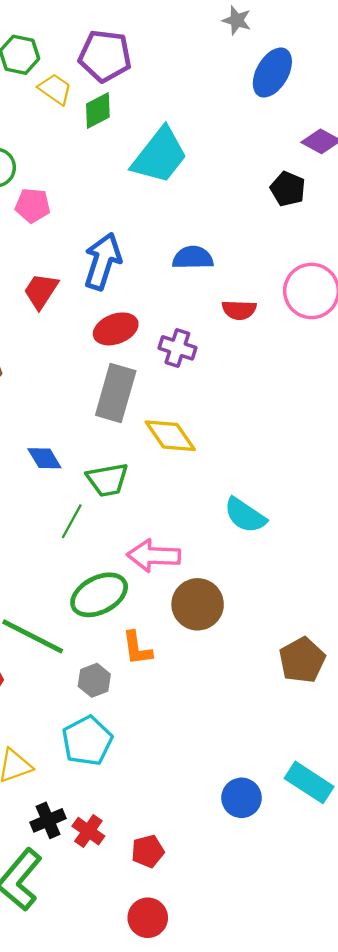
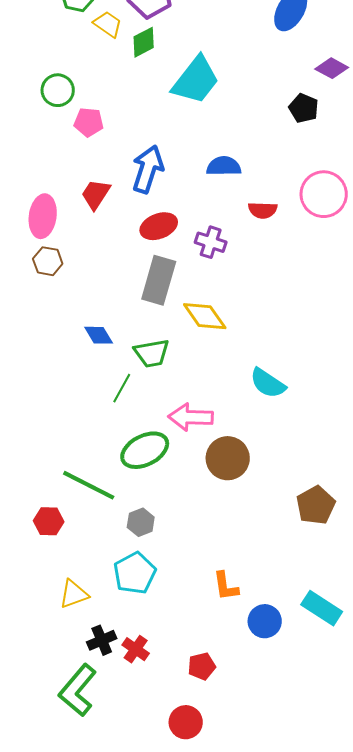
orange L-shape: (137, 648) -> (226, 586), moved
red pentagon: (148, 851) -> (202, 666), moved

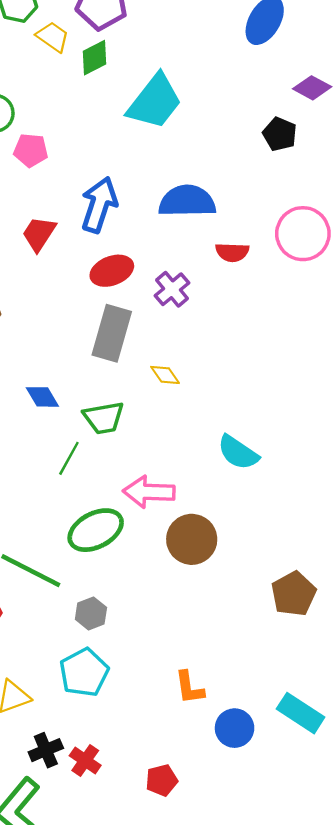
blue semicircle: (224, 166) -> (187, 201), size x1.4
purple cross: (211, 242) -> (172, 289), turned 32
yellow diamond: (205, 316) -> (165, 375), size x0.6

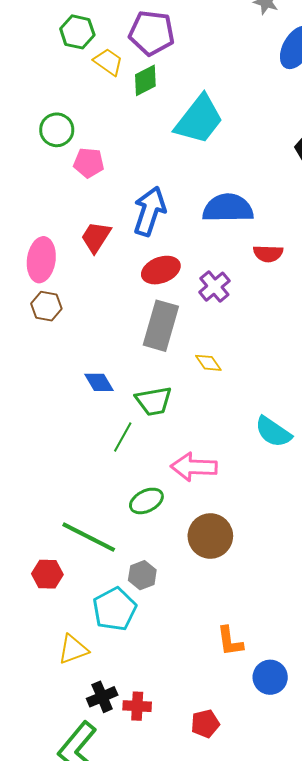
green ellipse: (96, 530) -> (146, 501), size x0.7
brown circle: (192, 539) -> (210, 536), moved
cyan pentagon: (84, 673) -> (114, 609), moved
red cross: (85, 761) -> (137, 706), turned -32

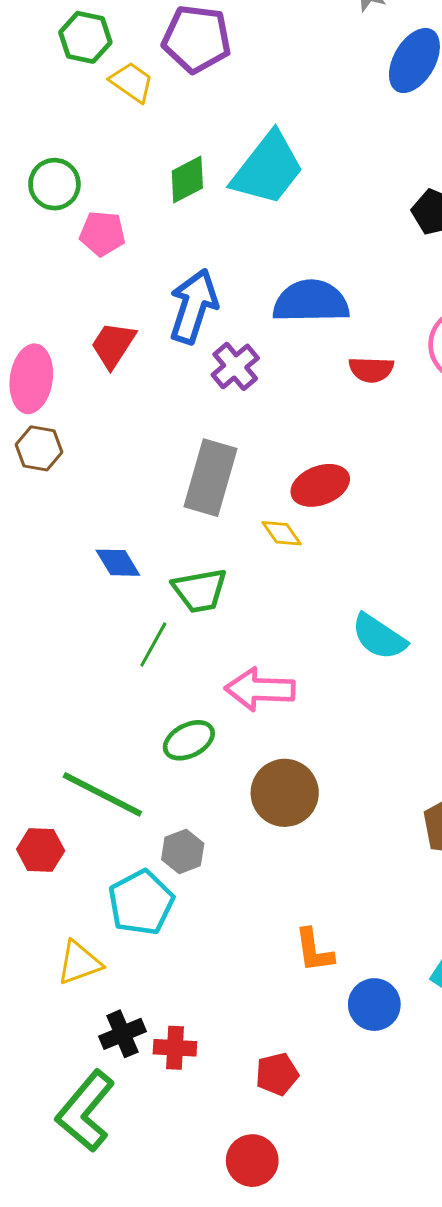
green diamond: (145, 80) -> (187, 179), moved
red ellipse: (161, 270) -> (320, 485), moved
purple cross: (214, 287) -> (235, 366), moved

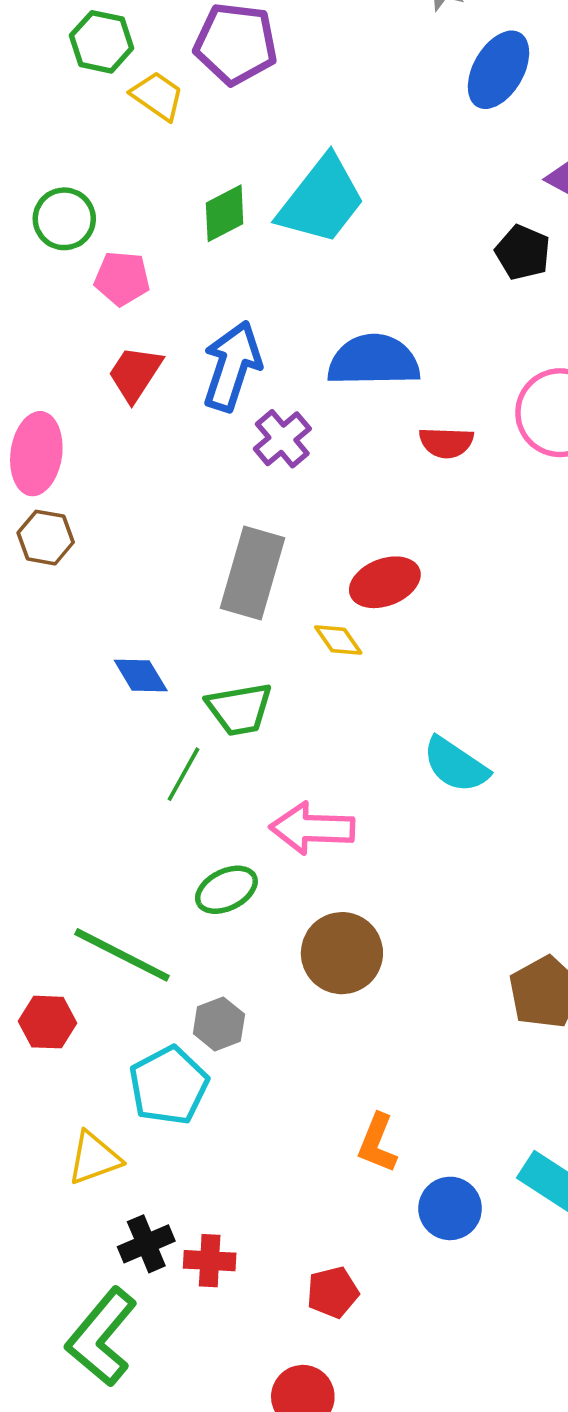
red trapezoid: (113, 345) -> (135, 374), moved
orange L-shape: (314, 950) -> (377, 1143), turned 30

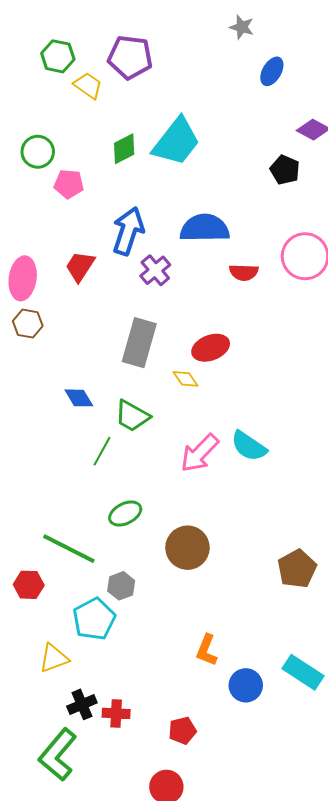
blue ellipse: (499, 70) -> (272, 71), size x0.7
red trapezoid: (135, 374) -> (80, 266), moved
green trapezoid: (239, 709) -> (132, 416), turned 39
pink arrow: (312, 828) -> (200, 453), moved, turned -48

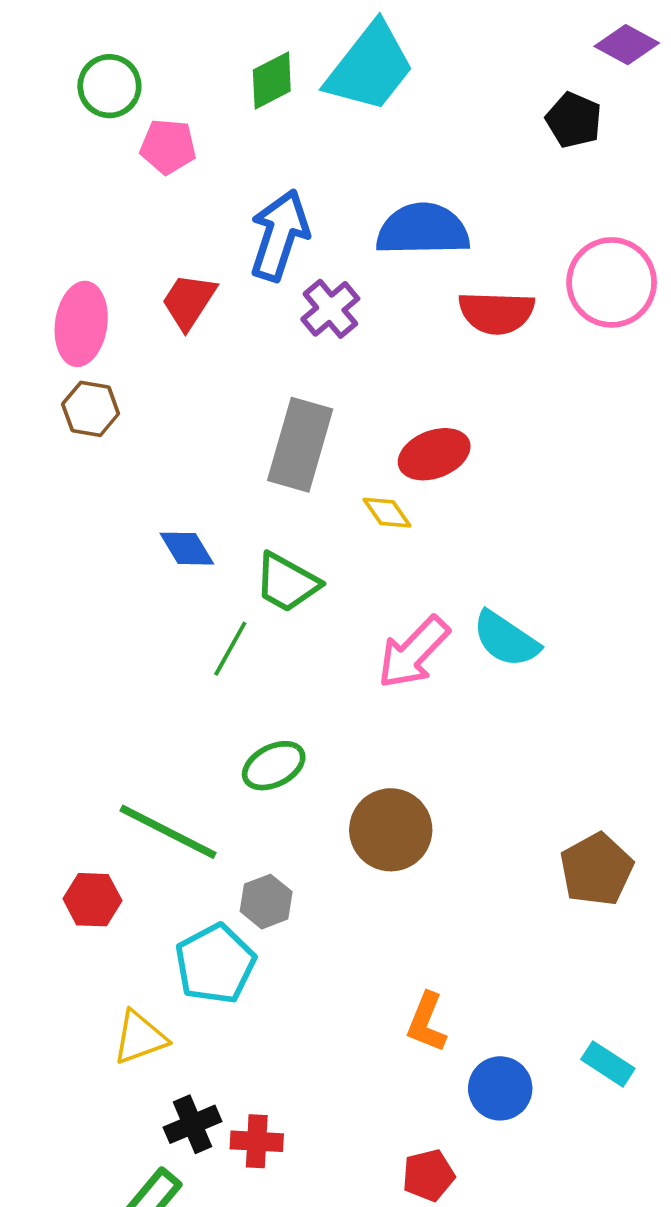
red semicircle: (244, 272) -> (496, 313), size x1.4
cyan rectangle: (303, 672) -> (608, 1064), size x0.7
red pentagon: (182, 731) -> (428, 1175), moved

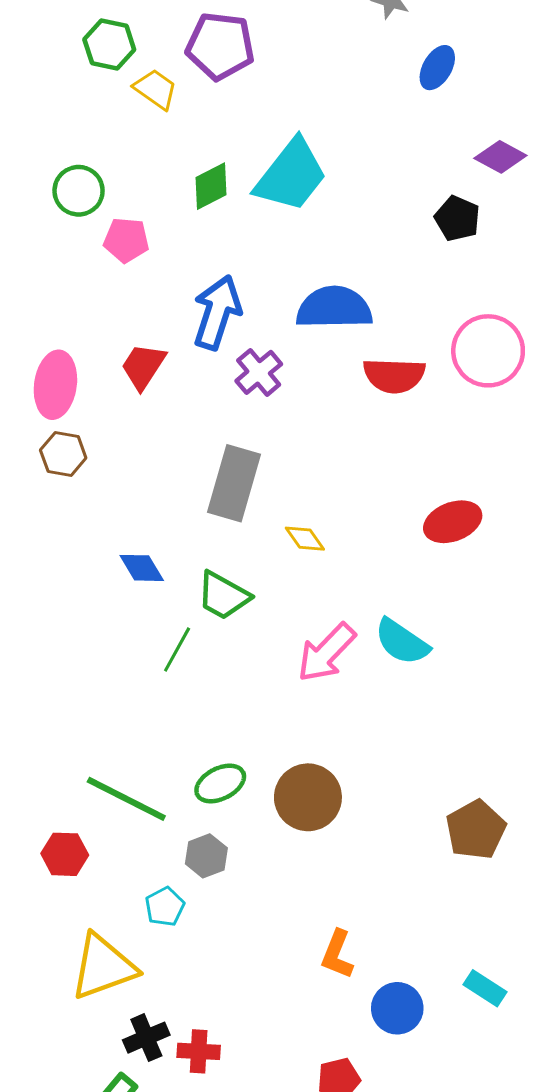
red ellipse: (434, 454) -> (453, 522), moved
green ellipse: (274, 766) -> (220, 783), moved
cyan pentagon: (215, 964) -> (165, 907), size x0.6
yellow triangle: (140, 1037) -> (103, 967), size x1.5

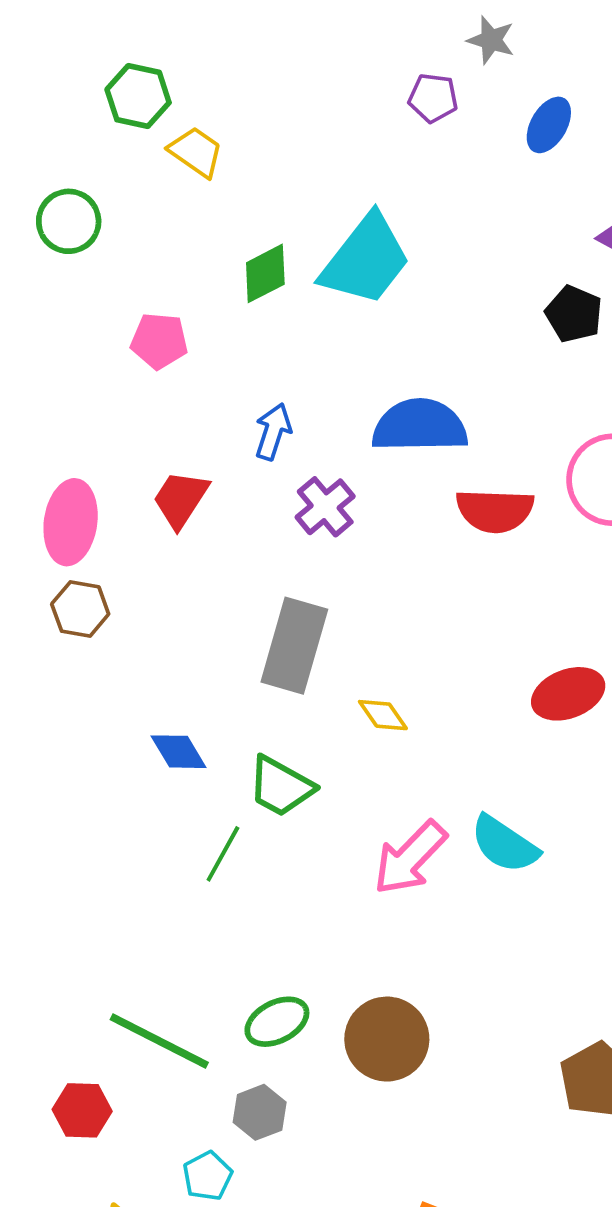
purple pentagon: (220, 46) -> (433, 98), moved, size x0.6
green circle: (79, 191) -> (69, 221), moved
blue arrow: (217, 312) -> (273, 432), size x0.6

